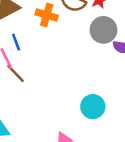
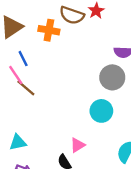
gray circle: (103, 30) -> (112, 77), moved

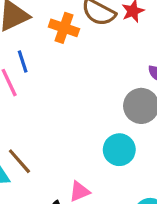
brown line: (26, 88) -> (19, 161), moved

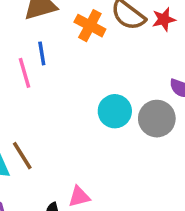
cyan circle: (119, 150) -> (115, 111), moved

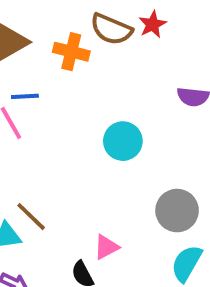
blue line: (42, 53) -> (25, 96), turned -70
gray circle: (157, 119) -> (177, 211), moved

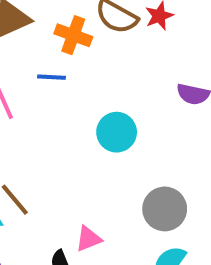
blue line: (25, 96) -> (51, 77), moved

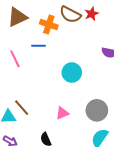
pink triangle: (88, 239) -> (62, 113), moved

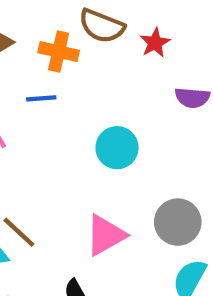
red star: (92, 14) -> (155, 43), moved
pink triangle: (62, 113) -> (106, 235), size x1.5

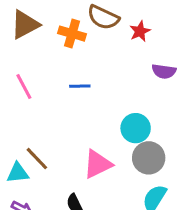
blue line: (41, 98) -> (80, 86), moved
cyan circle: (117, 148) -> (136, 128), moved

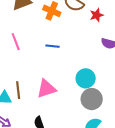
brown line: (37, 159) -> (18, 90), turned 30
pink triangle: (97, 164) -> (46, 89), moved

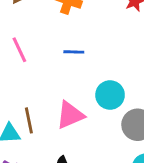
cyan circle: (86, 78) -> (110, 95), moved

